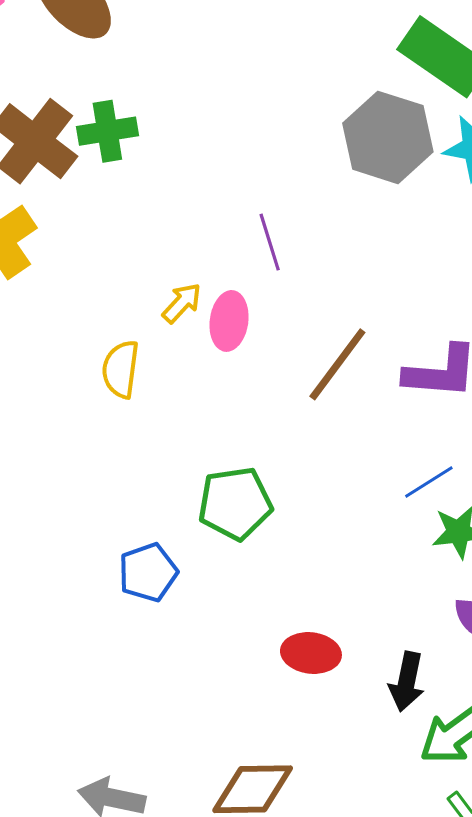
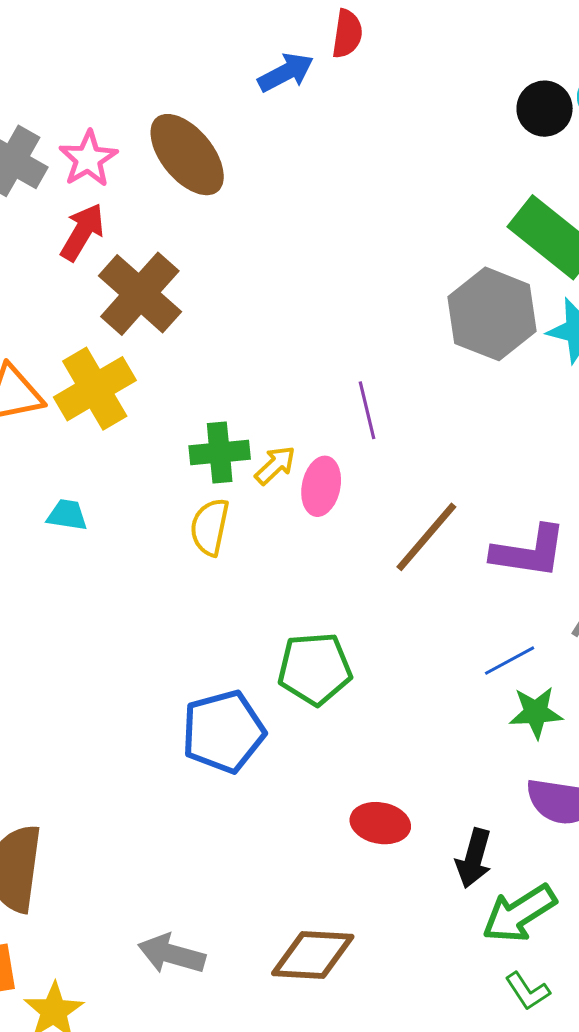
green cross: (107, 131) -> (220, 453), moved
blue pentagon: (148, 572) -> (223, 732), size x1.4

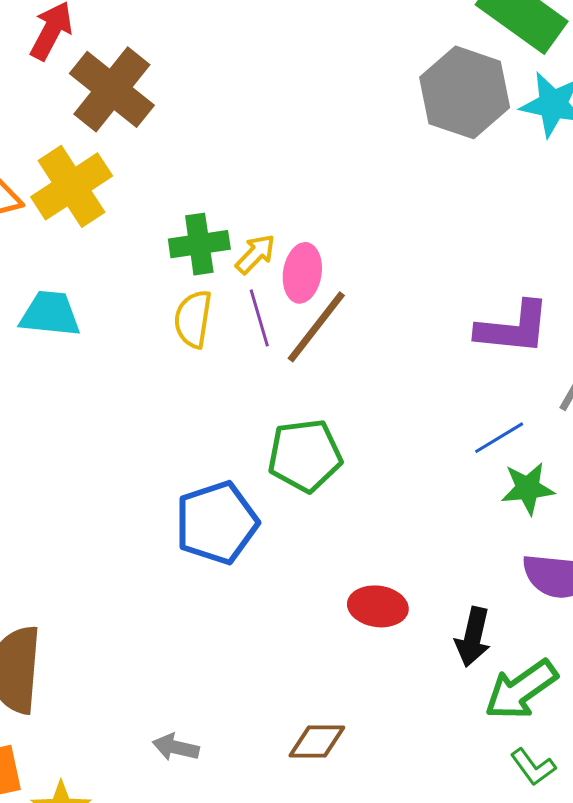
purple line: (367, 410) -> (259, 318), moved
cyan trapezoid: (67, 515) -> (50, 314), size x1.5
brown line: (426, 537) -> (316, 327), moved
gray arrow: (172, 954) -> (176, 747), size x0.7
brown diamond: (313, 955) -> (317, 741), size x0.7

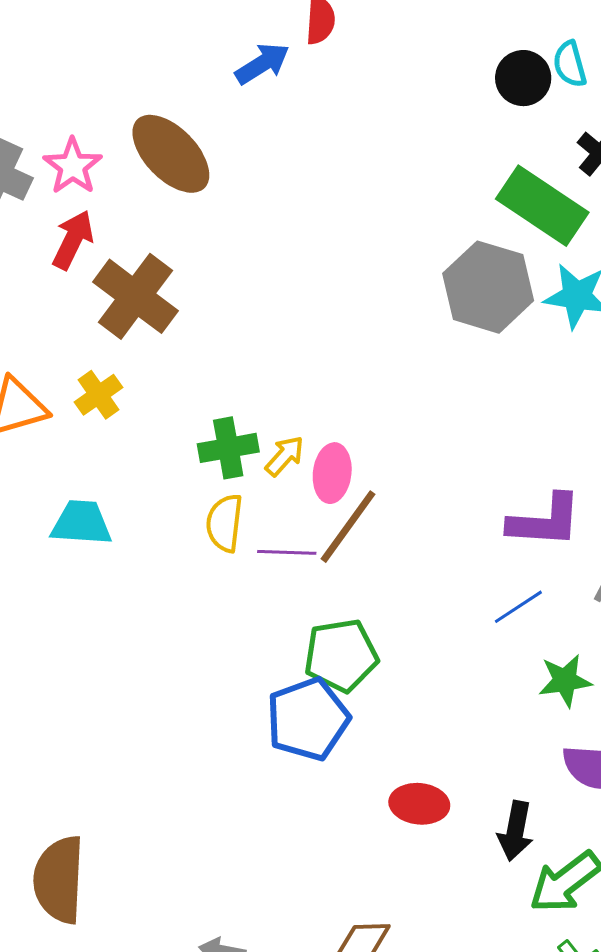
yellow cross: (72, 186) -> (99, 395), size x0.6
purple line: (259, 318) -> (287, 552), moved, turned -70
blue line: (499, 438) -> (518, 607), moved
blue pentagon: (217, 523) -> (308, 719), moved

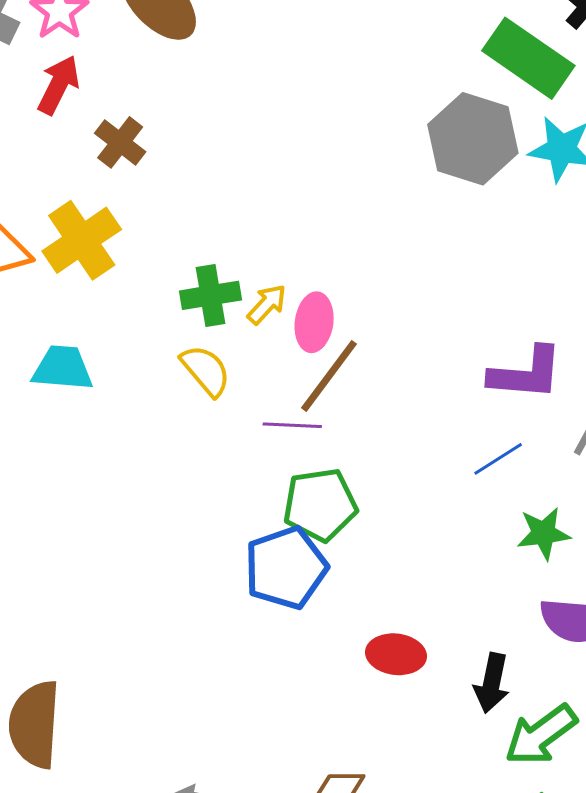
brown cross: (135, 296) -> (120, 142), size x0.6
yellow cross: (99, 395) -> (82, 240), size x1.6
yellow semicircle: (225, 523) -> (206, 370), turned 132
purple line: (287, 552) -> (292, 425), moved

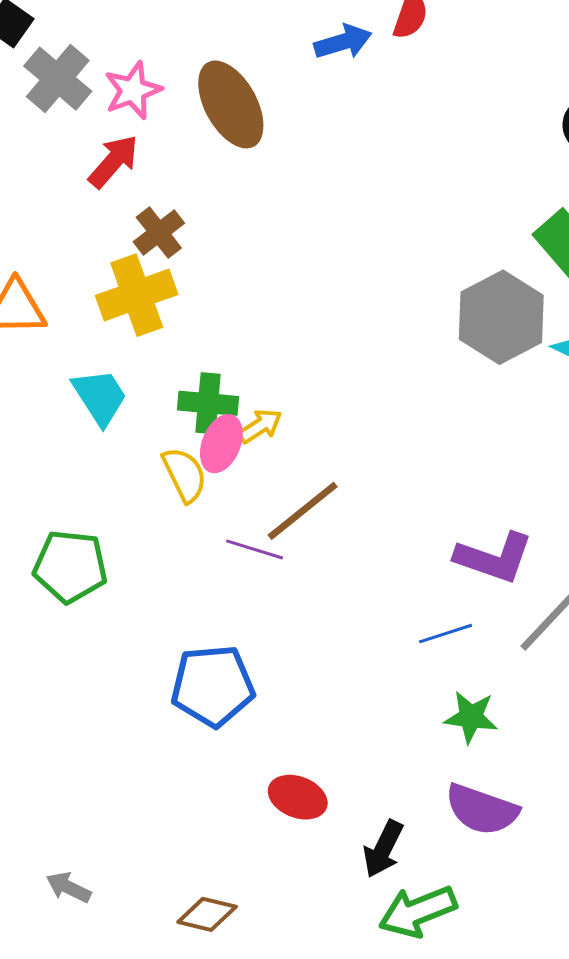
yellow cross: (82, 240) -> (137, 295), moved
pink ellipse: (314, 322) -> (221, 444), moved
cyan trapezoid: (63, 368) -> (100, 397), moved, turned 38
green pentagon: (320, 505) -> (70, 566), moved

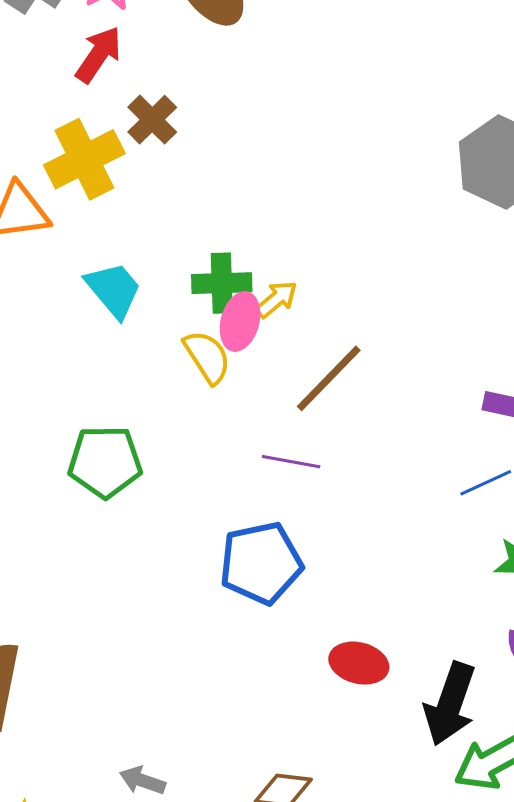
yellow cross: (137, 295) -> (84, 159), moved
purple line: (255, 549) -> (291, 462), moved
black arrow: (383, 849) -> (450, 704), size x1.4

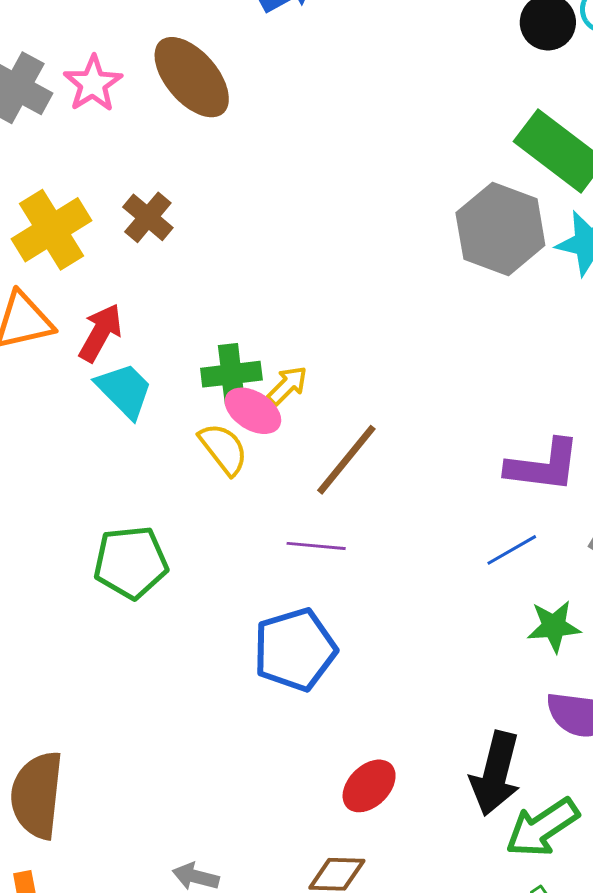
red arrow: (99, 54) -> (100, 333), moved
yellow cross: (84, 159) -> (52, 230), moved
pink ellipse: (240, 321) -> (253, 411), turned -68
red ellipse: (359, 663) -> (369, 786), moved, turned -54

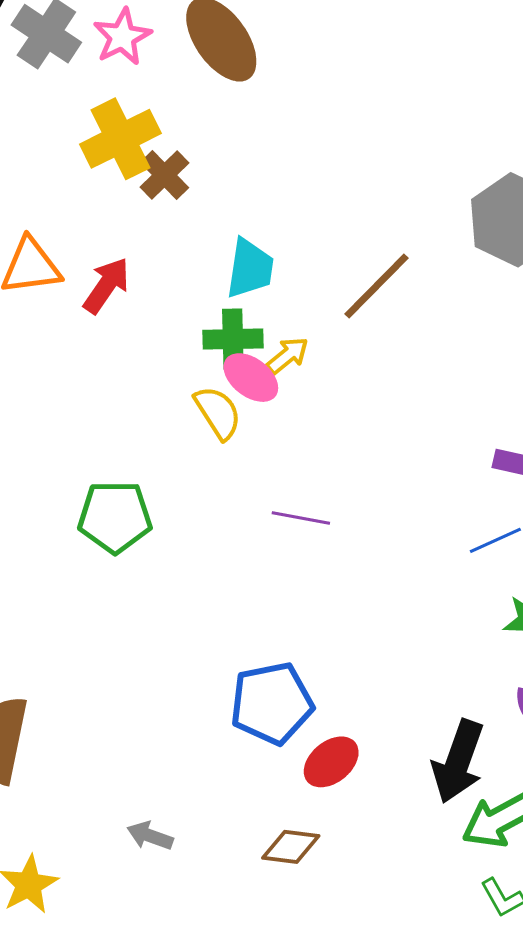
yellow cross: (52, 230) -> (120, 139), moved
cyan trapezoid: (124, 390) -> (250, 268), moved, turned 48
brown line: (346, 460) -> (376, 286), moved
blue pentagon: (295, 650) -> (272, 703), moved

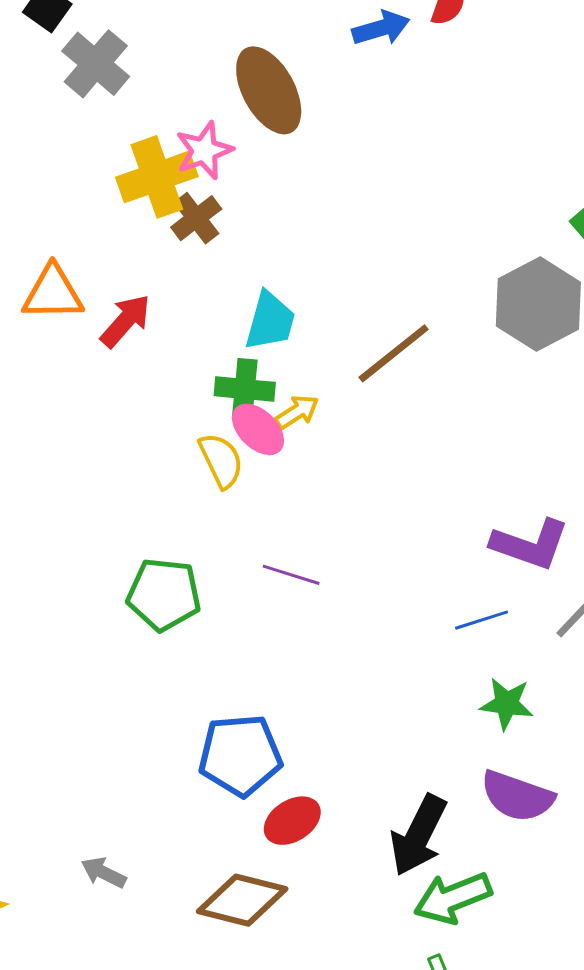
pink star: (122, 37) -> (204, 151), moved
green pentagon: (115, 517) -> (164, 594), moved
brown diamond: (291, 847) -> (242, 900), size x1.5

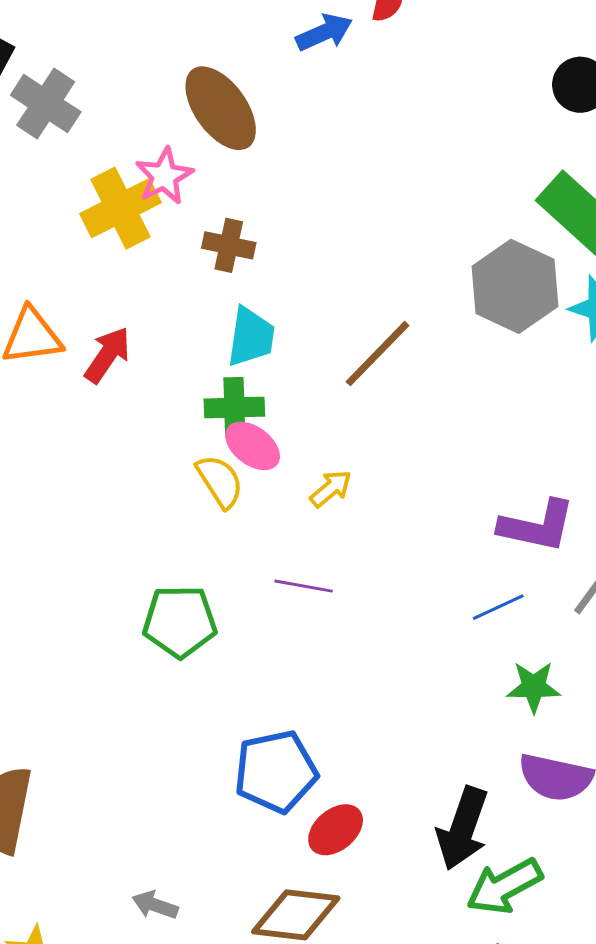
brown cross: (196, 218) -> (229, 245), moved, turned -33
yellow arrow: (297, 412) -> (331, 489), moved

